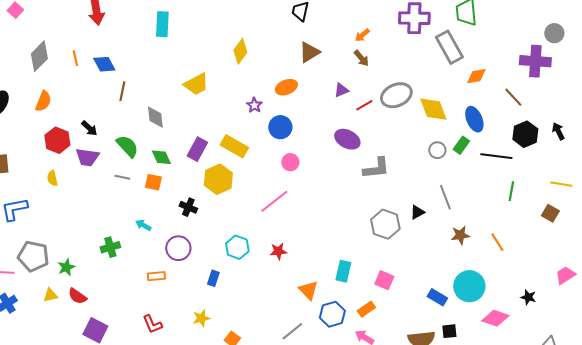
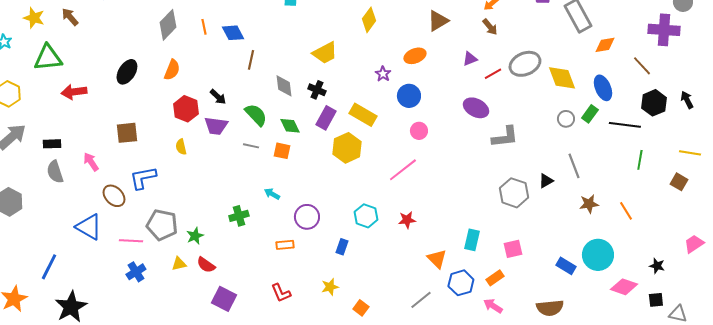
black cross: (188, 207) -> (317, 90), moved
pink square: (384, 280) -> (513, 249), turned -36
black square: (449, 331) -> (656, 300), moved

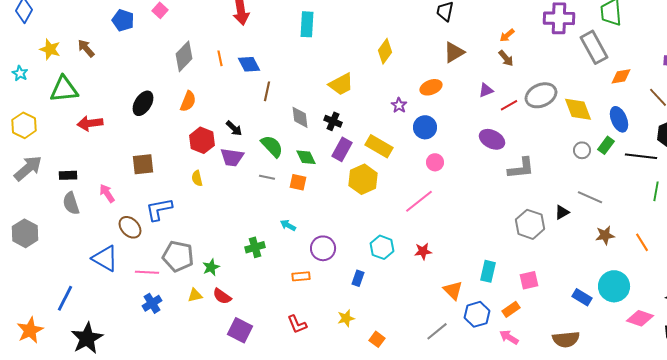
gray line: (574, 166) -> (590, 197), turned -45

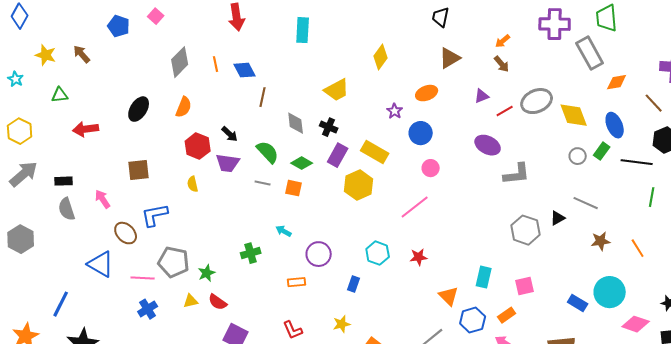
green triangle: (64, 89) -> (60, 95), size x0.6
green diamond: (306, 157) -> (302, 163), turned -35

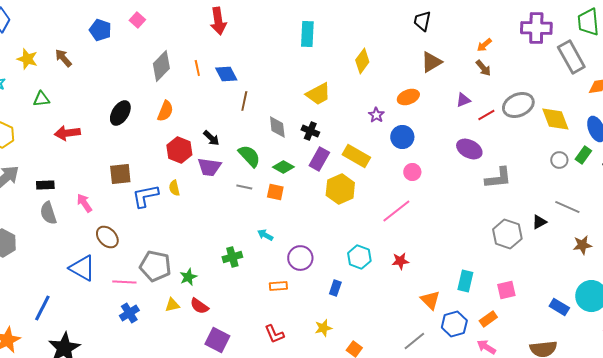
cyan rectangle: (303, 30) -> (307, 34), moved
blue L-shape: (155, 215) -> (145, 196), moved

